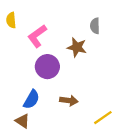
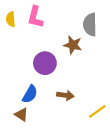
gray semicircle: (95, 26) -> (90, 25), size x1.5
pink L-shape: (37, 36) -> (35, 17), moved, turned -40

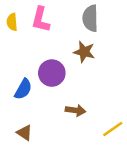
gray semicircle: (90, 25) -> (90, 18), moved
blue semicircle: (30, 94) -> (23, 89), moved

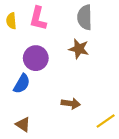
purple circle: (52, 73) -> (36, 58), moved

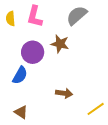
gray semicircle: (85, 17) -> (77, 15), turned 50
brown star: (79, 49) -> (60, 44), moved

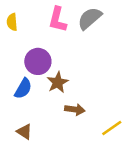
pink L-shape: (35, 16) -> (58, 20), moved
brown star: (60, 44) -> (58, 82), moved, turned 30

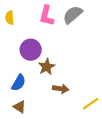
blue semicircle: (23, 89) -> (19, 83), moved

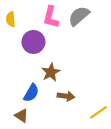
purple circle: (31, 50) -> (33, 42), moved
blue semicircle: (19, 83) -> (31, 93), moved

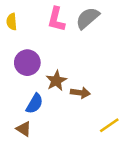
purple circle: (33, 42) -> (27, 63), moved
brown arrow: (66, 96) -> (80, 93), moved

